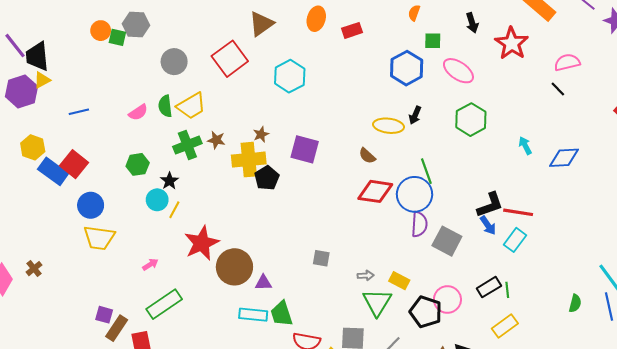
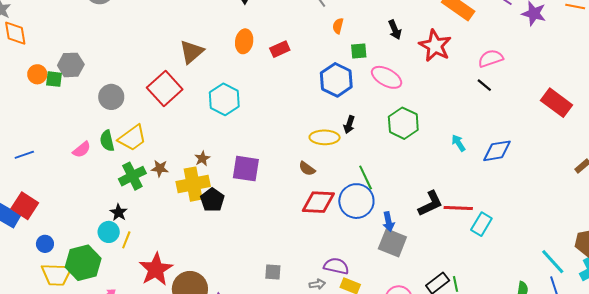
green hexagon: (138, 164) -> (83, 263), moved, size x1.6
blue circle: (91, 205) -> (45, 244), size x0.7
purple semicircle: (419, 224) -> (336, 266), moved, turned -75
blue arrow: (488, 225) -> (388, 222), moved, turned 30
cyan rectangle: (515, 240) -> (481, 224), moved

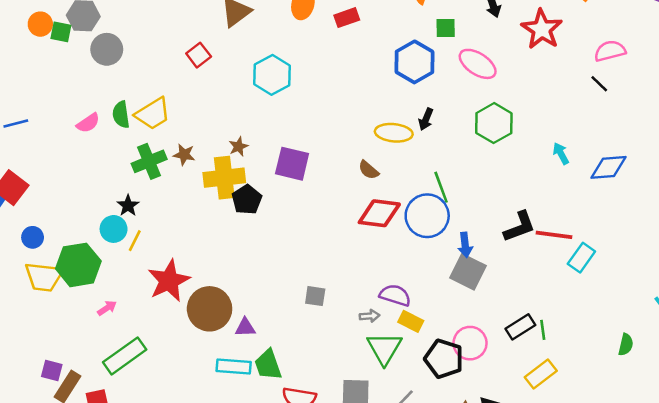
red square: (165, 89) -> (199, 55), size x0.6
gray circle: (111, 97) -> (107, 49), moved

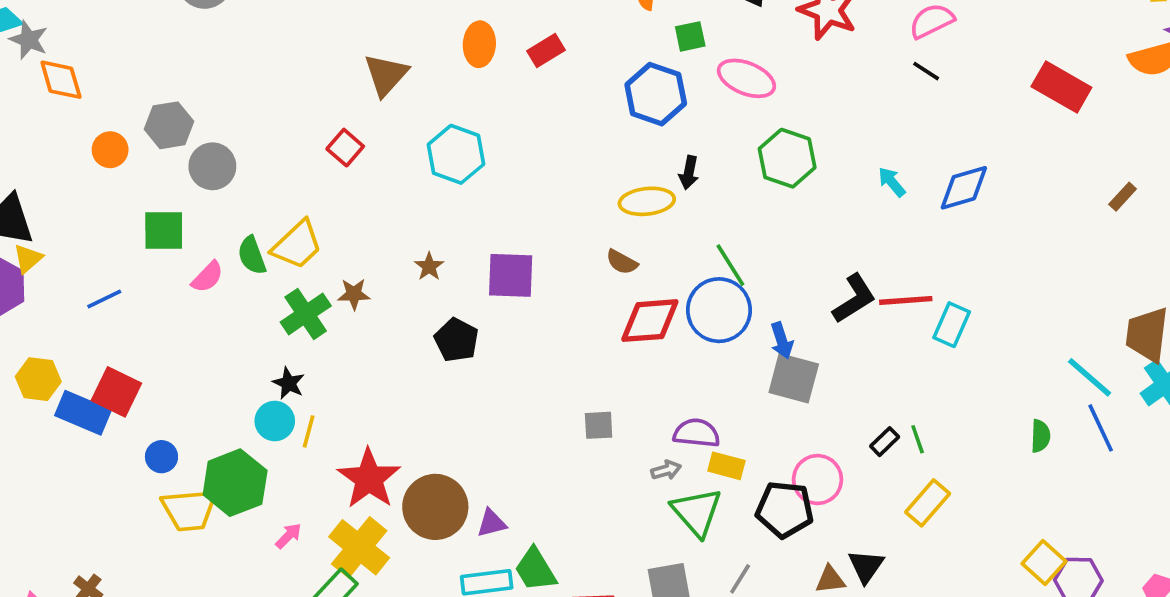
green square: (61, 32) -> (164, 230), moved, size x1.4
yellow cross: (224, 178) -> (359, 547), moved, turned -33
gray square: (315, 296) -> (599, 425), moved
black rectangle: (520, 327) -> (885, 442), size x0.7

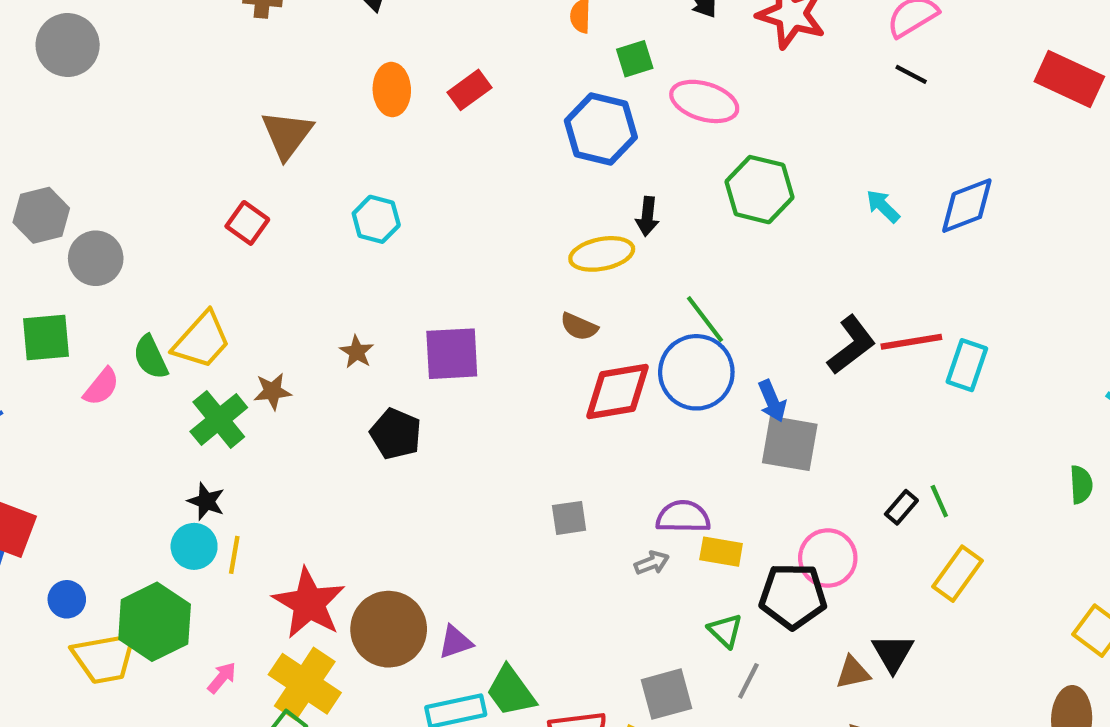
cyan hexagon: (456, 154) -> (376, 219), size x0.7
green triangle: (697, 512) -> (725, 631), moved, size x0.6

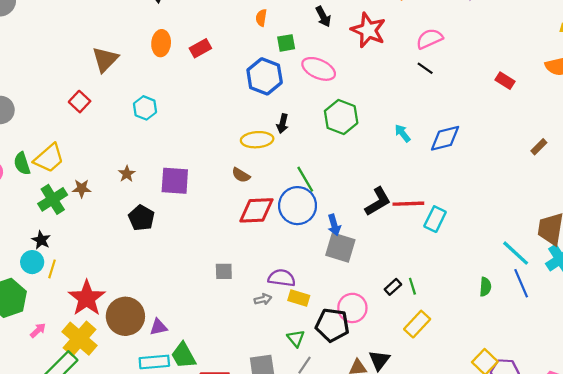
red rectangle: (1069, 79) -> (505, 81), size x0.6

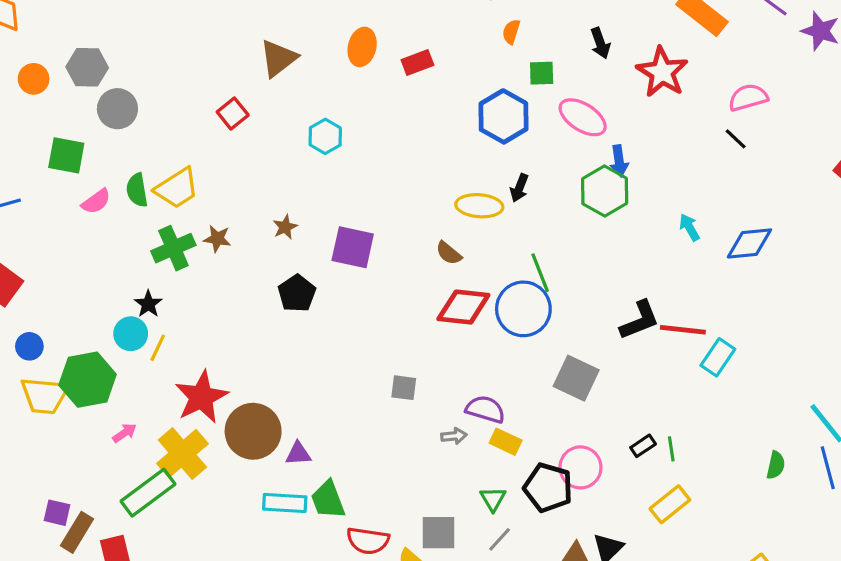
blue arrow: (334, 225) -> (619, 161), moved

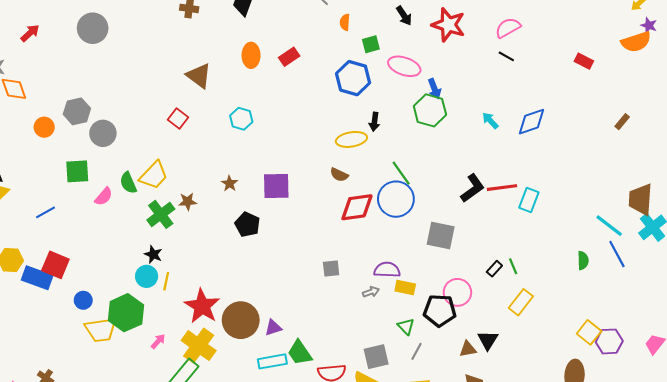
brown triangle: (278, 58) -> (199, 76), turned -32

